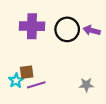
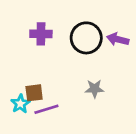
purple cross: (32, 26) -> (41, 34), size x0.7
gray star: (86, 85) -> (94, 89), moved

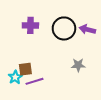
gray star: (94, 89) -> (78, 65), moved

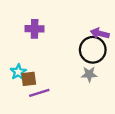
black circle: (64, 28) -> (93, 50), moved
cyan star: (15, 77) -> (18, 72), moved

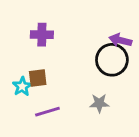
gray star: (89, 74) -> (99, 103), moved
brown square: (29, 79) -> (38, 78), moved

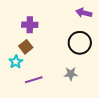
purple arrow: (120, 40) -> (84, 13), moved
brown square: (38, 78) -> (26, 47), moved, turned -32

